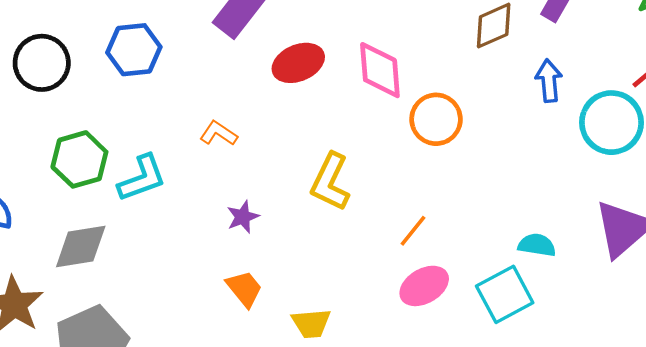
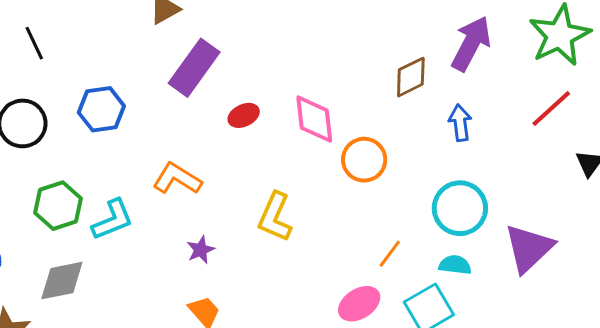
red ellipse: (298, 63) -> (244, 115), size x0.7
cyan circle: (612, 123) -> (460, 208), moved
orange L-shape: (219, 133) -> (177, 179), size x1.5
orange line: (413, 231) -> (390, 254), moved

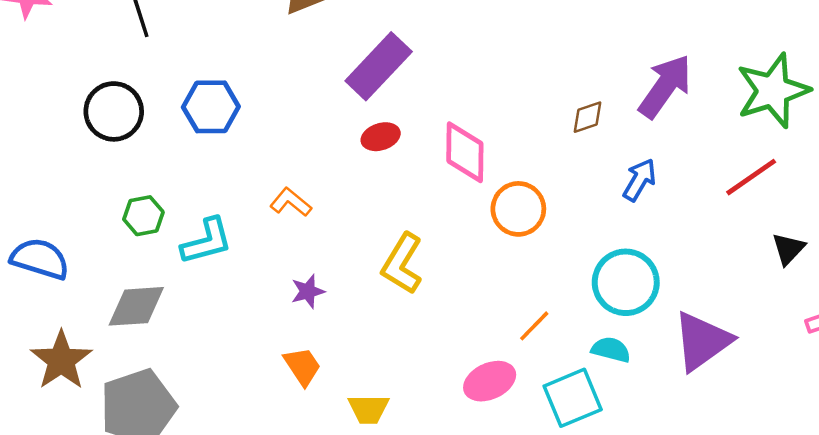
purple rectangle: (194, 68) -> (379, 66), moved
brown diamond: (411, 77) -> (587, 117), size x0.7
blue arrow: (460, 123) -> (640, 180), turned 30
orange L-shape: (177, 179) -> (291, 202), size x0.7
green hexagon: (58, 206) -> (143, 216), size x0.7

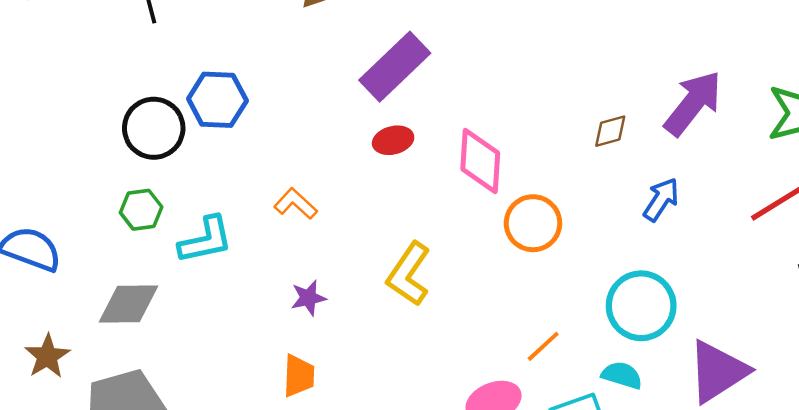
black circle: (114, 111) -> (154, 128), moved
brown star: (61, 360) -> (47, 356), size x0.7
orange trapezoid: (302, 366) -> (299, 376), turned 33

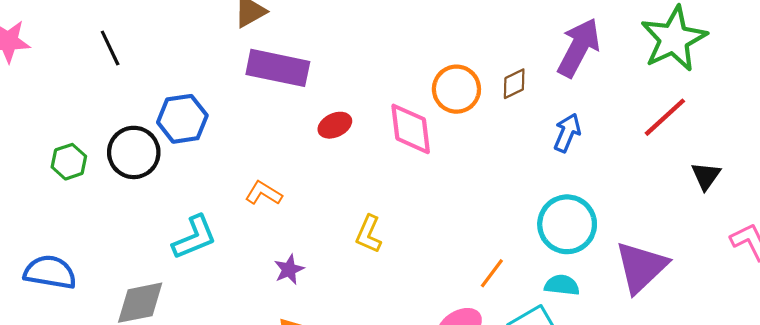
purple rectangle: (395, 67) -> (278, 68), moved, turned 66
green hexagon: (141, 210) -> (69, 162), moved
orange circle: (533, 223) -> (456, 89), moved
yellow L-shape: (409, 274) -> (369, 234), size x0.7

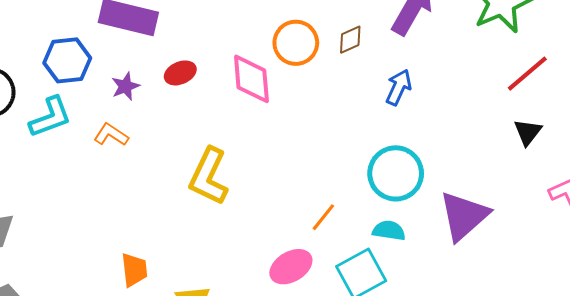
red line: (665, 117) -> (527, 74), moved
blue hexagon: (182, 119) -> (67, 60), moved
yellow L-shape: (369, 234) -> (209, 176), size x1.6
cyan L-shape: (194, 237) -> (50, 117), moved
purple star: (289, 269) -> (125, 86), moved

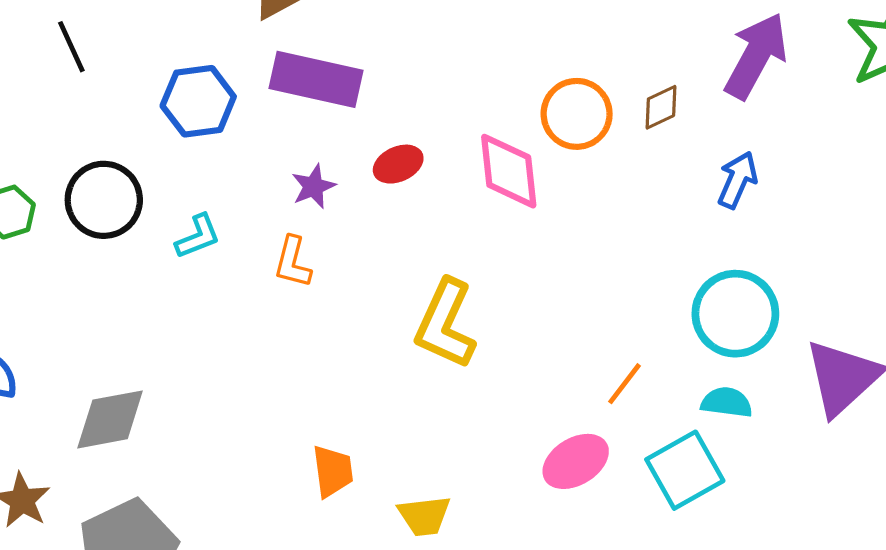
blue hexagon: (67, 60) -> (198, 101), moved
cyan L-shape: (50, 117) -> (198, 236), size x0.7
orange L-shape: (111, 135) -> (293, 262), turned -108

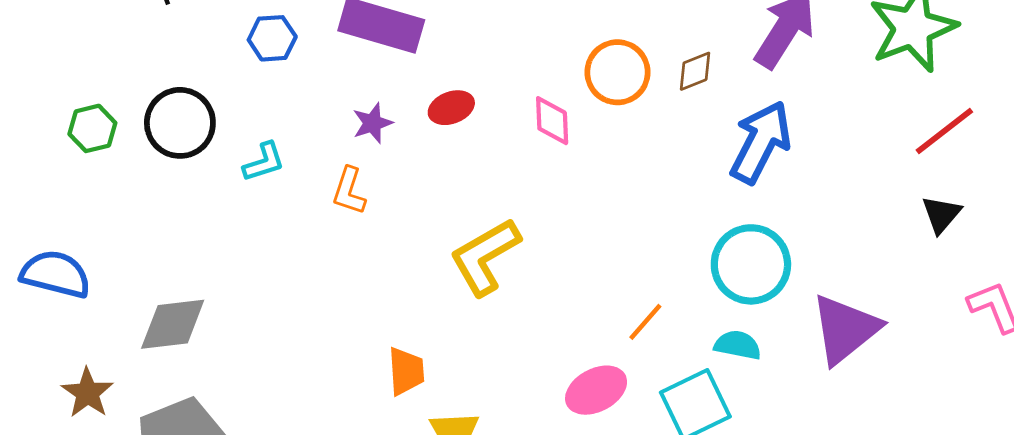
blue hexagon: (198, 101) -> (272, 38), size x0.7
pink diamond: (509, 171) -> (552, 121), size x0.7
blue arrow: (737, 180) -> (761, 142), size x1.6
yellow L-shape: (445, 324) -> (485, 257), turned 32
orange trapezoid: (333, 471) -> (406, 371), moved

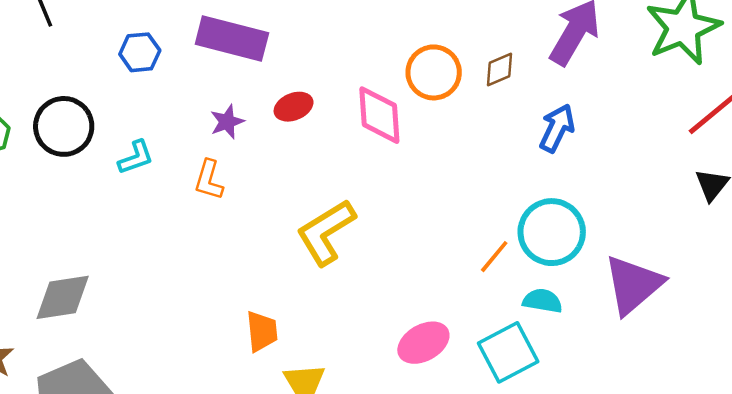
pink diamond: (552, 121) -> (379, 115), size x1.4
blue arrow: (761, 142) -> (557, 128), size x0.7
orange line: (645, 322) -> (494, 257), moved

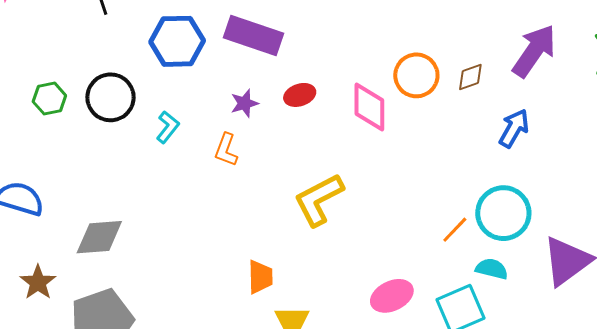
blue hexagon: (140, 52) -> (177, 41), size x1.6
cyan L-shape: (136, 157) -> (168, 127), turned -36

